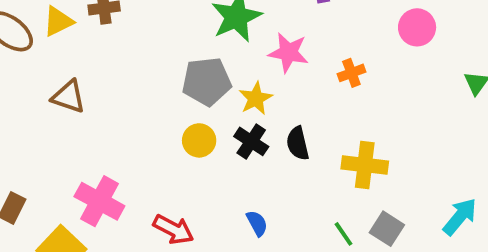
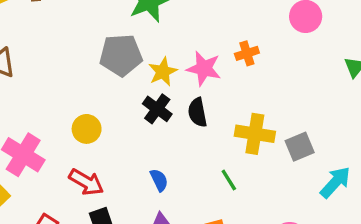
pink star: (288, 53) -> (204, 68), moved
yellow circle: (199, 140) -> (87, 129), moved
gray square: (387, 229) -> (300, 147), moved, turned 32
green line: (343, 234) -> (229, 180), moved

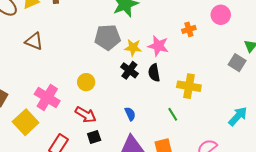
orange cross: (247, 53) -> (189, 29), moved
yellow star: (163, 72) -> (133, 48), turned 30
gray square: (300, 147) -> (237, 63), moved, turned -36

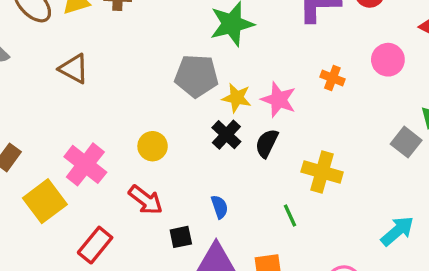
orange cross: (189, 29) -> (332, 78), turned 32
black semicircle: (154, 73) -> (267, 143), turned 30
black square: (94, 137) -> (181, 237), moved

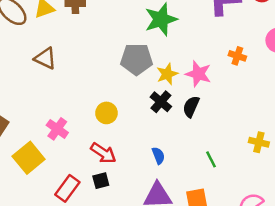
yellow star: (237, 98) -> (167, 74), turned -30
pink cross: (85, 164) -> (57, 129), size x0.7
yellow cross: (322, 172) -> (259, 142), moved, size x0.7
black square: (181, 237) -> (101, 181), moved

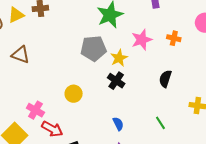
pink star: (198, 74) -> (142, 40), moved, turned -30
black semicircle: (191, 107) -> (165, 79), moved
red arrow: (103, 153) -> (52, 129), moved

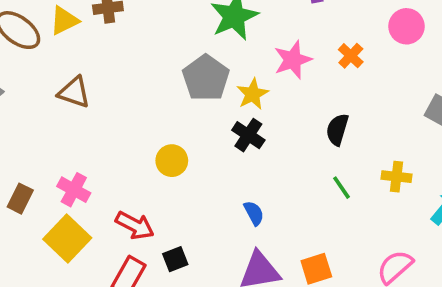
orange cross: (174, 38) -> (351, 56), turned 32
gray pentagon: (93, 48) -> (206, 78), turned -30
pink cross: (35, 110) -> (74, 190), moved
green line: (160, 123) -> (341, 188), moved

